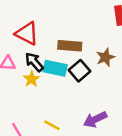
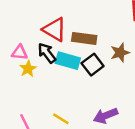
red triangle: (27, 33) -> (55, 29), moved
yellow star: (32, 79) -> (28, 69), moved

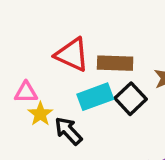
black arrow: (47, 53) -> (68, 131), moved
cyan rectangle: (68, 61) -> (95, 97), turned -30

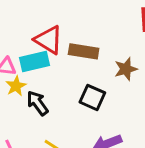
cyan rectangle: (95, 97) -> (34, 62), moved
black square: (131, 99) -> (92, 97), moved, turned -30

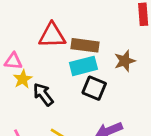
red triangle: (48, 40) -> (52, 35), turned -32
cyan rectangle: (34, 62) -> (83, 66), moved

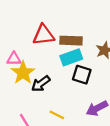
yellow star: (23, 79) -> (23, 73), size x1.5
black arrow: (43, 94) -> (41, 84), turned -84

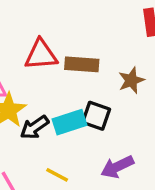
cyan rectangle: (71, 57) -> (70, 122), moved

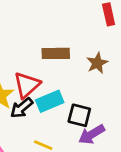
red triangle: (41, 55) -> (27, 85), moved, turned -32
black square: (96, 116) -> (79, 115), moved

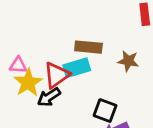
brown star: (97, 63) -> (128, 61), turned 30
cyan rectangle: (50, 101) -> (77, 68), moved

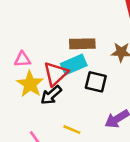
pink triangle: (18, 65) -> (22, 59), moved
black square: (105, 111) -> (96, 82), moved

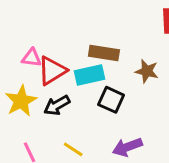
red triangle: (56, 74) -> (52, 71), moved
yellow star: (30, 84) -> (21, 101), moved

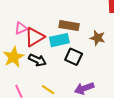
pink triangle: (32, 58) -> (21, 28), turned -32
black arrow: (57, 105) -> (37, 60), turned -126

